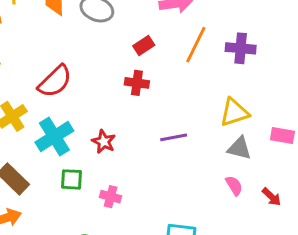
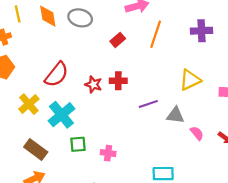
purple cross: (241, 48) -> (201, 31), moved
red cross: (137, 83) -> (118, 81), moved
red star: (104, 142) -> (93, 84), moved
gray triangle: (239, 148) -> (175, 115), moved

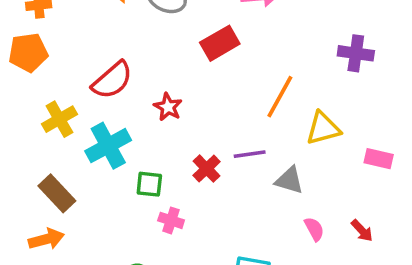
orange line: (156, 34) -> (280, 97), moved
red rectangle: (118, 40) -> (220, 43), size x1.5
red cross: (118, 81) -> (207, 169), moved, turned 35
pink semicircle: (197, 133) -> (314, 229), moved
green square: (78, 144) -> (149, 184), moved

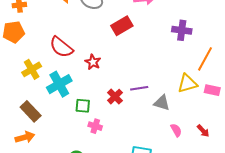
purple cross: (356, 53) -> (182, 30), moved
red semicircle: (112, 80) -> (61, 47), turned 80
orange line: (280, 97) -> (205, 59), moved
yellow triangle: (323, 128) -> (187, 83), moved

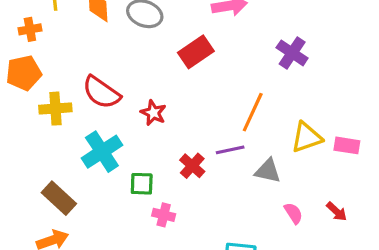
purple cross: (182, 30) -> (292, 53), turned 30
orange line: (205, 59) -> (253, 112), moved
yellow cross: (32, 69) -> (55, 109), moved, turned 30

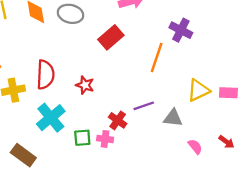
red semicircle: (101, 92) -> (45, 75), turned -116
orange line: (253, 112) -> (157, 58), moved
pink cross: (164, 215) -> (105, 139), moved

